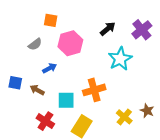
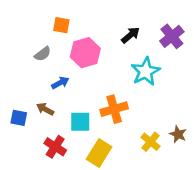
blue square: (15, 83) -> (19, 118), moved

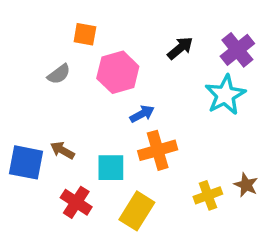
cyan star: (145, 71) -> (225, 95), moved
blue arrow: (60, 83) -> (142, 114), moved
blue square: (19, 118) -> (26, 162), size x1.5
yellow cross: (151, 142) -> (208, 195), turned 30

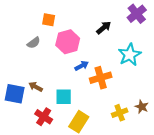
purple cross: (237, 50) -> (137, 14), moved
orange cross: (158, 150) -> (101, 78), moved

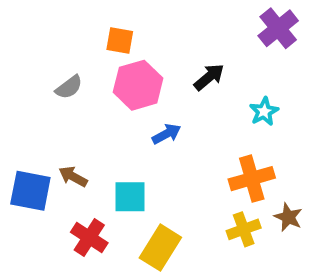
orange square: (49, 20) -> (120, 40), moved
black arrow: (104, 28) -> (209, 77), moved
cyan star: (130, 55) -> (264, 112), size x0.6
orange cross: (101, 78) -> (252, 179), moved

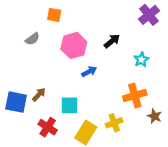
orange square: (120, 40) -> (54, 15), moved
gray semicircle: (69, 87) -> (32, 39), moved
brown arrow: (73, 177) -> (39, 94), turned 104
yellow cross: (244, 229) -> (114, 123), moved

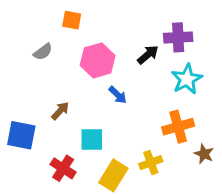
purple cross: (149, 15) -> (178, 37), moved, turned 36
cyan star: (141, 60) -> (187, 79), size x1.5
blue arrow: (89, 72) -> (118, 95), turned 72
brown arrow: (39, 94) -> (60, 111), moved

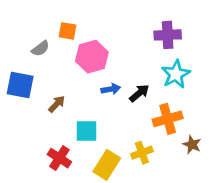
orange square: (72, 20) -> (68, 31), moved
black arrow: (148, 55) -> (139, 93), moved
blue arrow: (118, 95) -> (111, 89), turned -54
blue square: (21, 135) -> (20, 85), moved

